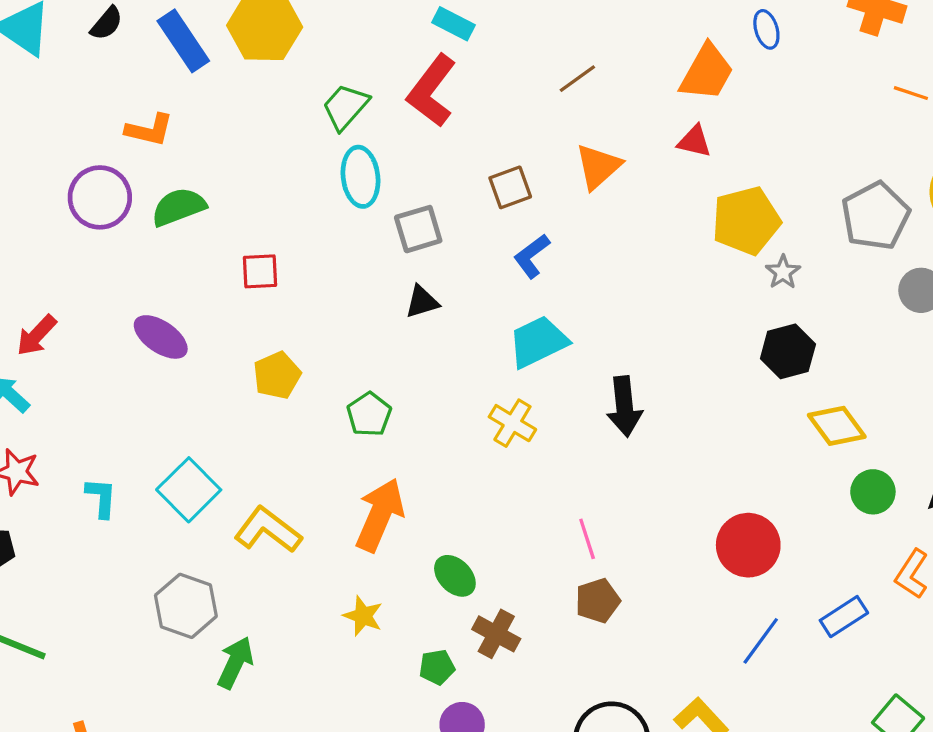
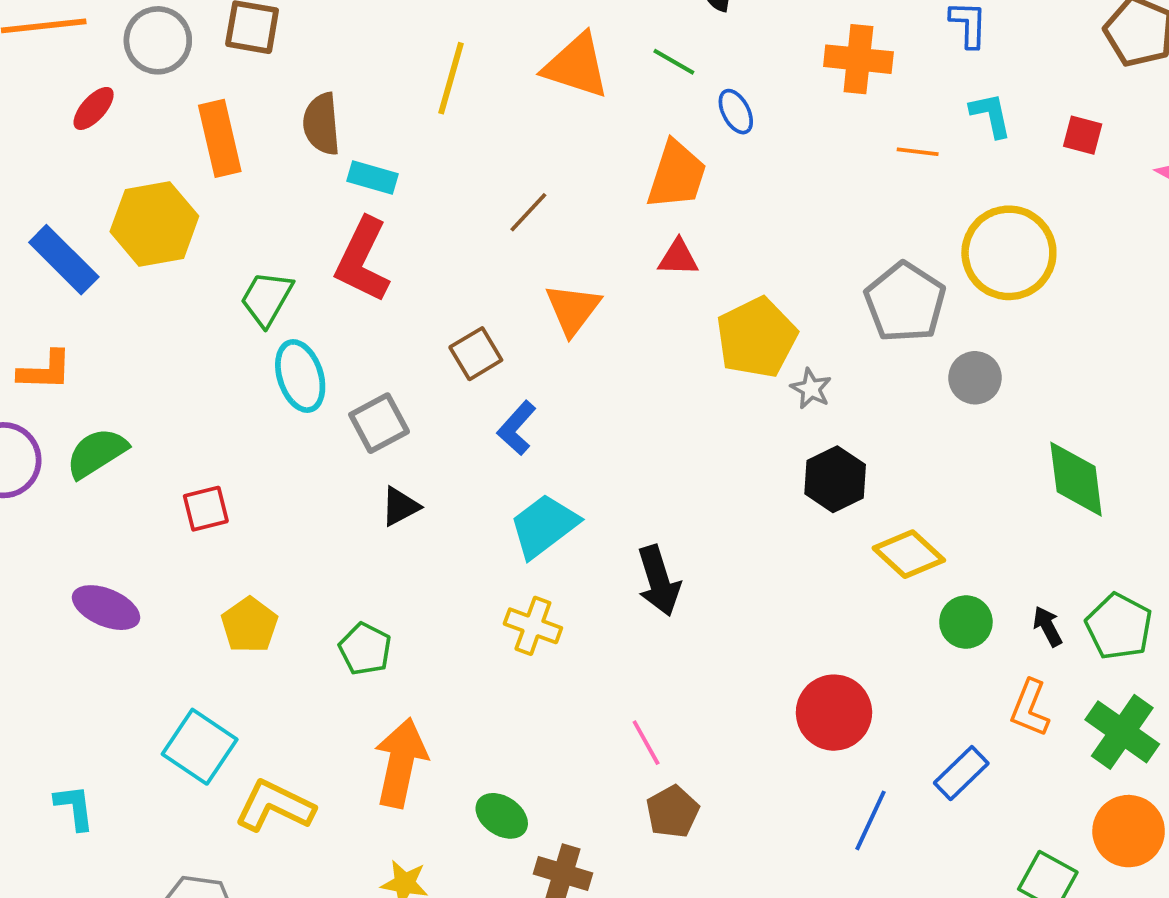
cyan square: (189, 490) -> (200, 747), moved

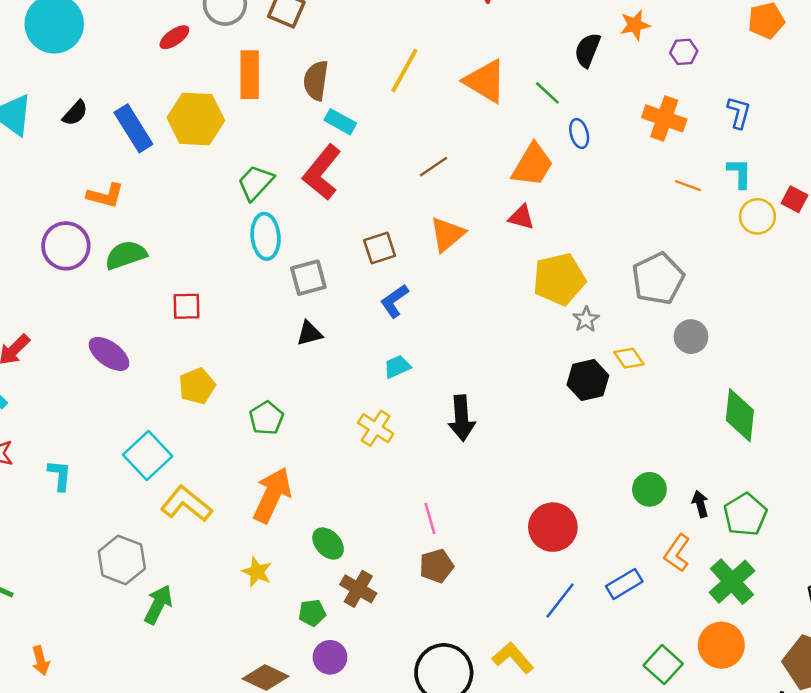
yellow circle: (1009, 253) -> (757, 216), moved, size x0.6
cyan trapezoid: (544, 526) -> (397, 367), size x0.6
yellow diamond: (909, 554) -> (629, 358), moved, size x0.7

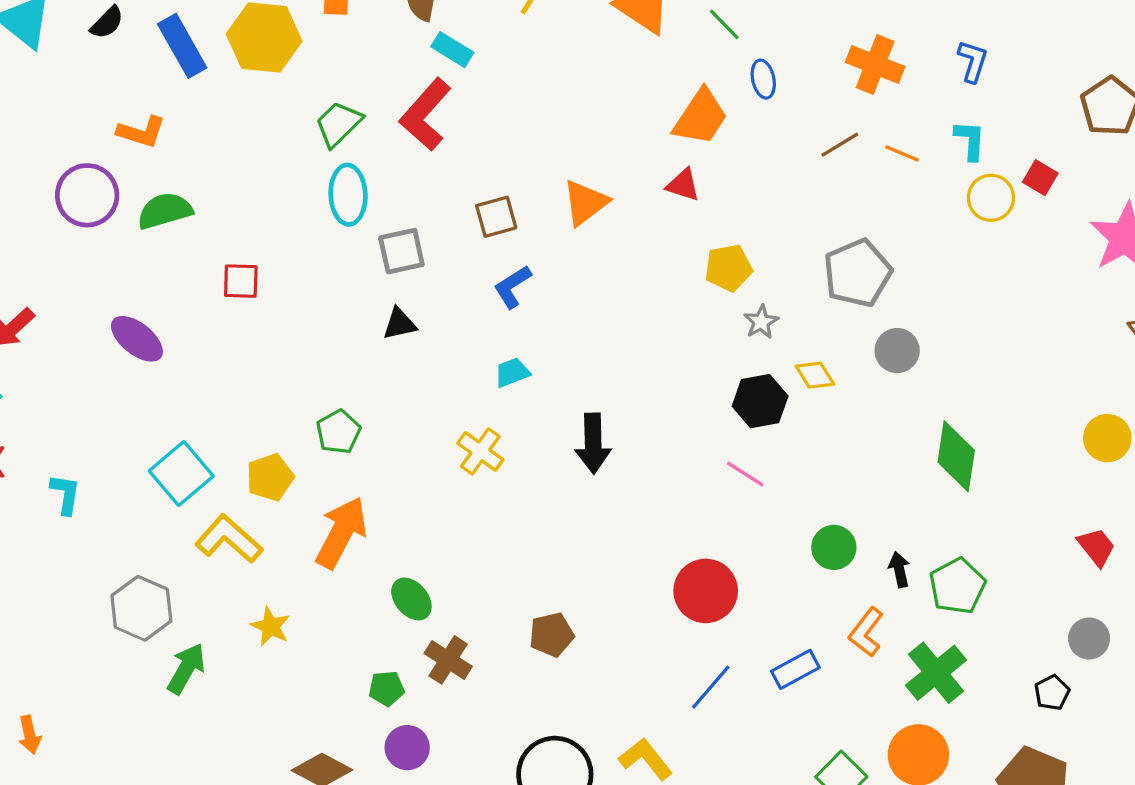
brown line: (434, 167) -> (840, 145), moved
yellow pentagon: (559, 279) -> (728, 268), size x0.7
yellow pentagon: (197, 386) -> (270, 477), moved
pink line: (430, 518) -> (745, 474), moved, turned -44
yellow star: (257, 572) -> (271, 626), moved

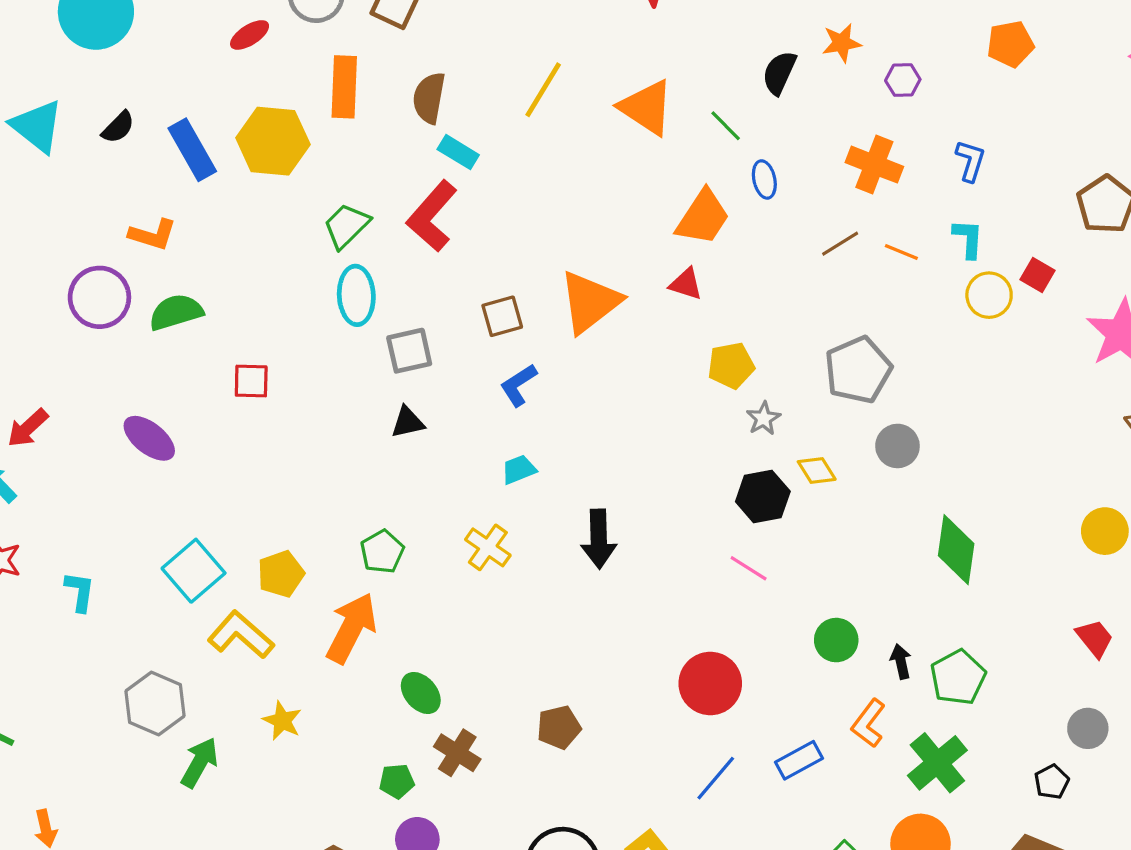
orange triangle: (585, 203) -> (590, 302), size x1.4
green pentagon: (338, 432) -> (382, 552), moved

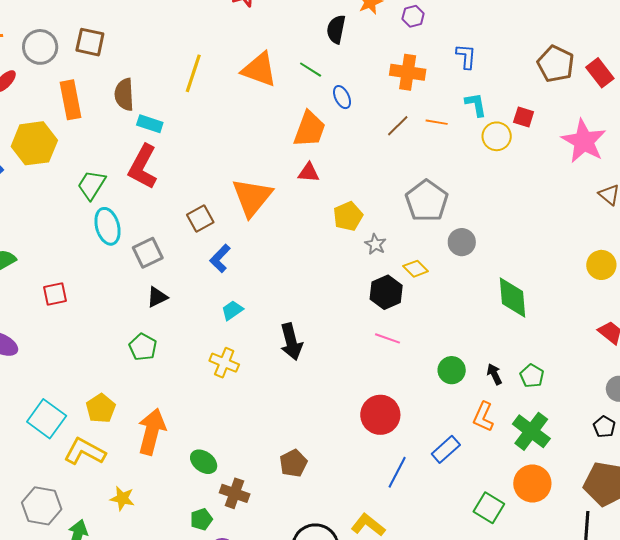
green pentagon: (382, 552) -> (143, 347), moved
green pentagon: (958, 677) -> (532, 376), size x0.7

